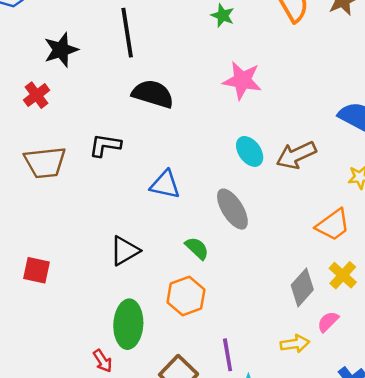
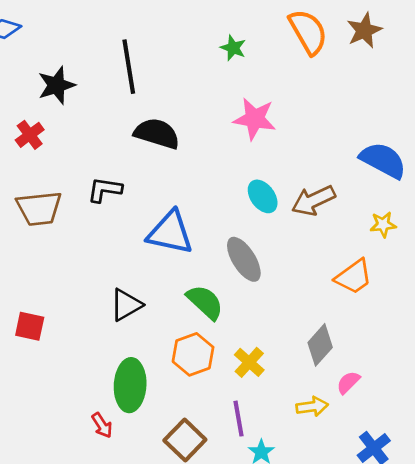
blue triangle: (165, 185) -> (170, 233), size x1.4
green semicircle: (197, 248) -> (205, 302), size x1.4
yellow cross: (343, 275) -> (249, 362), moved

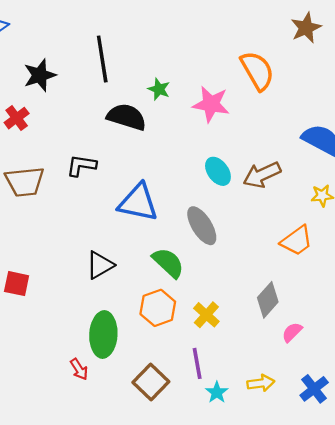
orange semicircle: (308, 32) -> (257, 71), moved
green star: (233, 48) -> (159, 89), moved
yellow arrow: (312, 407) -> (261, 383), moved

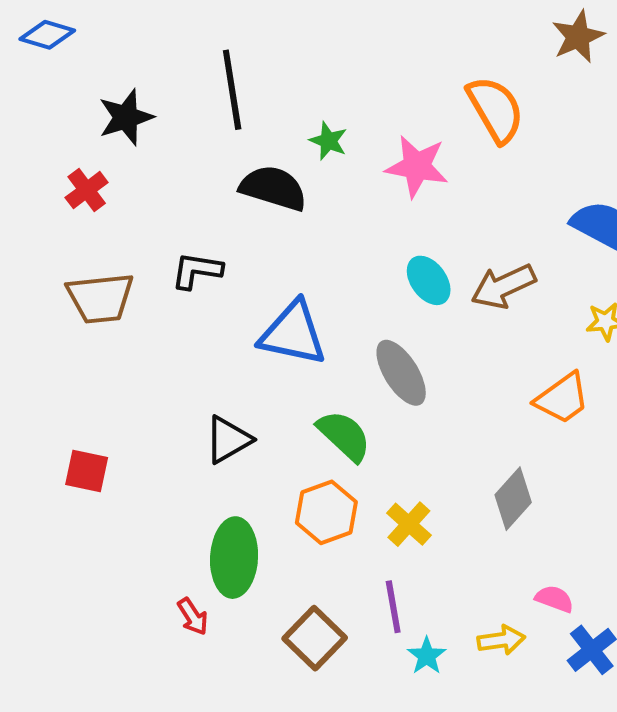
pink semicircle: (292, 332) -> (554, 599), moved, turned 65

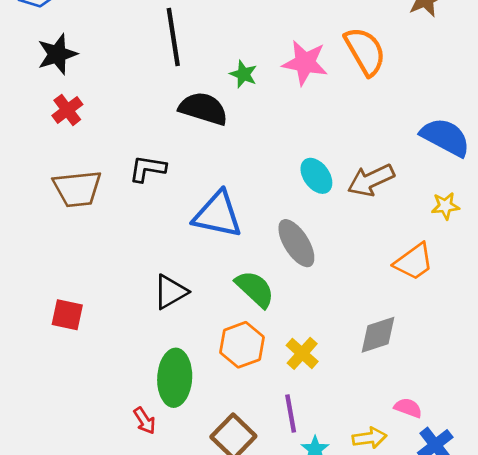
black star: (126, 117) -> (57, 54), moved
pink star: (417, 166) -> (305, 63), moved
gray diamond: (513, 499) -> (378, 335), turned 30

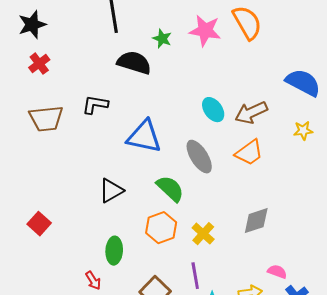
orange trapezoid: (414, 262) -> (249, 153), moved
red square: (67, 315) -> (39, 224), moved, turned 30
green ellipse: (175, 378) -> (114, 251), size x0.7

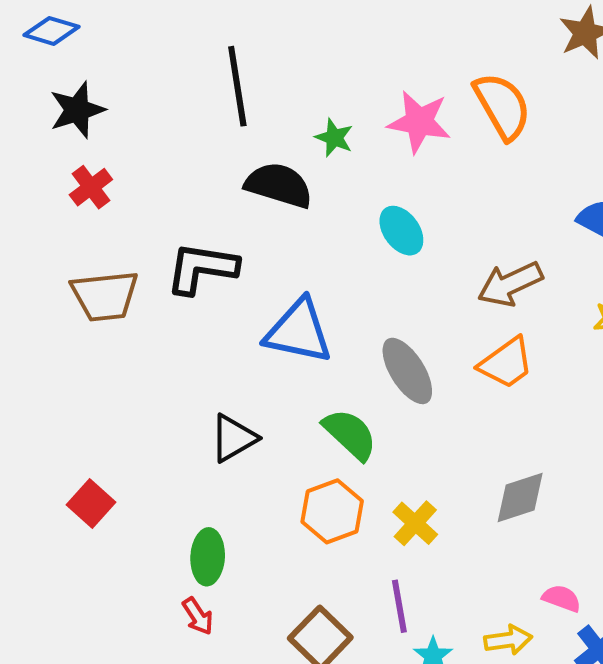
black L-shape: (95, 105) -> (202, 268), size x1.4
cyan ellipse: (213, 110) -> (401, 231), moved
green ellipse: (114, 251) -> (208, 557), moved

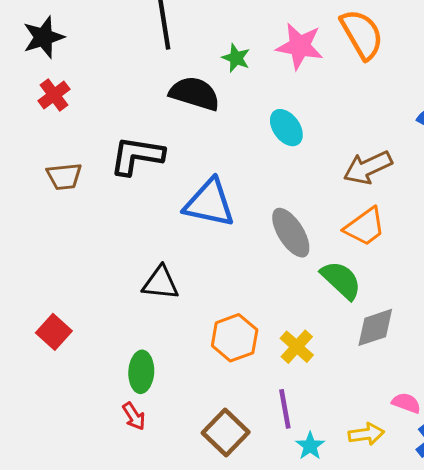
brown trapezoid: (105, 296) -> (64, 176), size x0.7
green semicircle: (350, 434) -> (341, 280), moved
black triangle: (233, 438) -> (161, 283), turned 36

